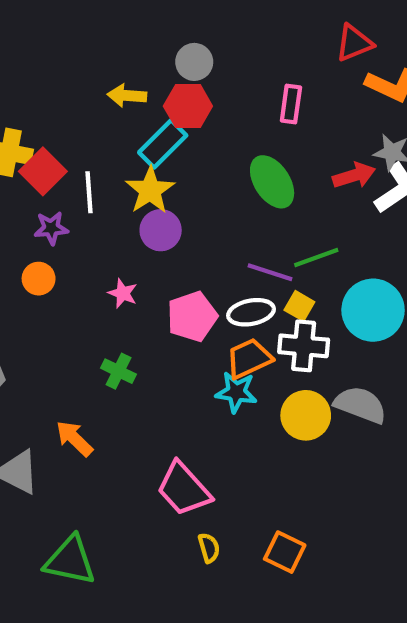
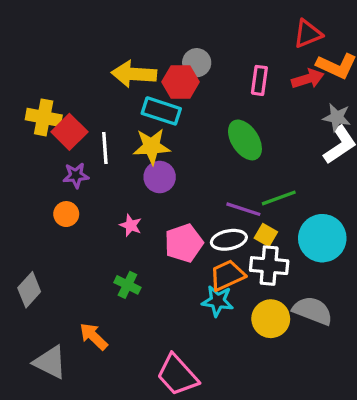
gray circle: (194, 62) -> (197, 63), moved
yellow arrow: (127, 96) -> (134, 74), size x1.5
cyan rectangle: (163, 144) -> (161, 111), turned 63
red arrow: (354, 176) -> (308, 79), moved
yellow star: (150, 190) -> (152, 146), turned 30

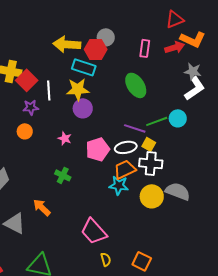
cyan circle: (322, 238) -> (178, 118), moved, size x0.6

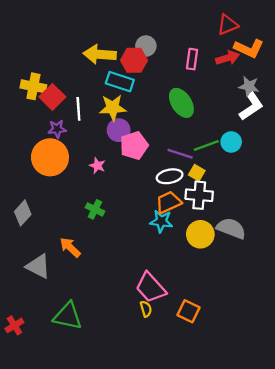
orange circle: (25, 131) -> (50, 157), size x2.0
pink pentagon: (98, 149) -> (134, 146), moved
pink trapezoid: (94, 231) -> (151, 288), moved

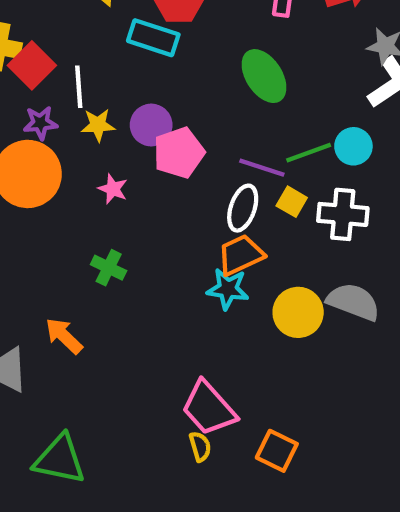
yellow star: (113, 108) -> (98, 125), moved, size x0.7
white ellipse: (170, 176) -> (243, 208), turned -60
white cross: (199, 195) -> (343, 214), moved

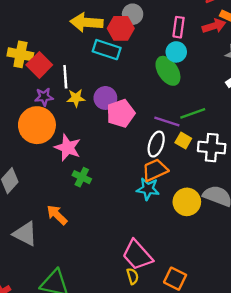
cyan circle: (353, 146) -> (176, 52), moved
pink star: (113, 189) -> (68, 148), moved, size x1.6

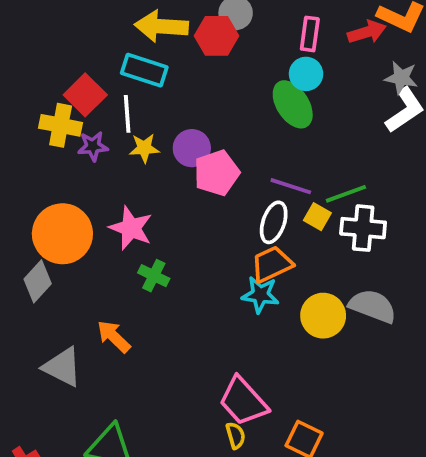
cyan rectangle: (107, 50) -> (144, 70), moved
yellow cross: (20, 54) -> (61, 125), moved
green line: (193, 113) -> (346, 194), moved
orange circle: (37, 125) -> (62, 234), moved

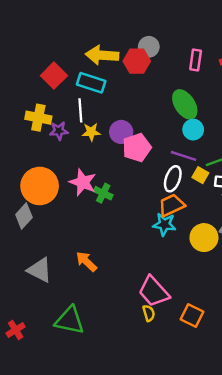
cyan circle: (306, 74) -> (193, 130), moved
red square: (85, 95) -> (54, 76), moved
green cross: (154, 276) -> (103, 193), moved
orange arrow: (114, 337) -> (86, 262), moved

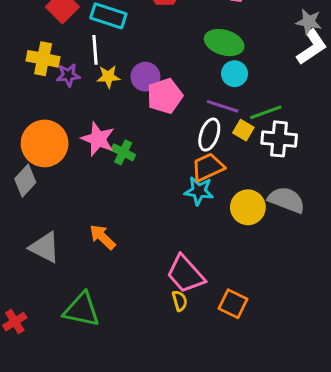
green ellipse: (185, 104) -> (224, 43), turned -40

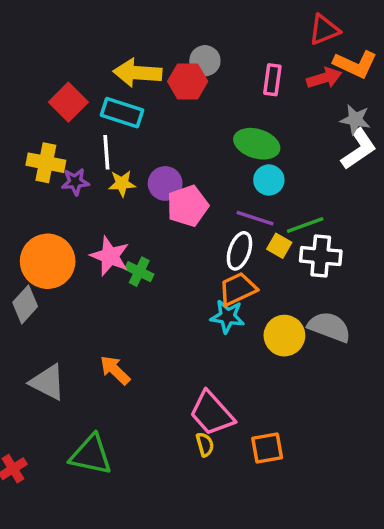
orange square: (233, 304) -> (267, 448), turned -36

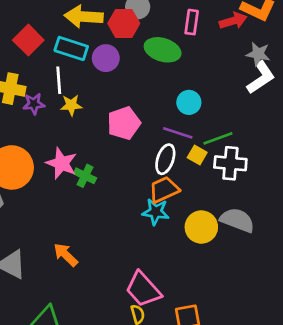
green ellipse: (257, 144) -> (163, 50), moved
purple circle: (165, 183) -> (106, 58), moved

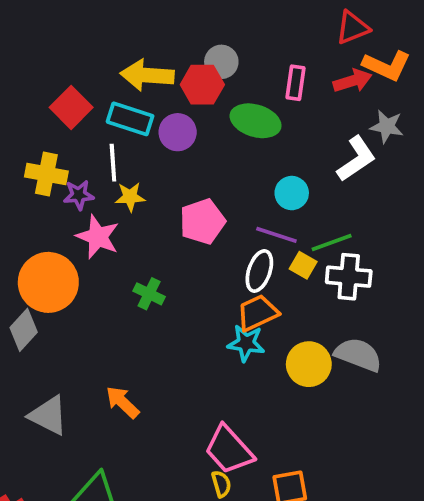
white L-shape: (261, 77) -> (356, 159), moved
pink star: (61, 163) -> (98, 237), moved

